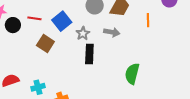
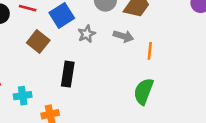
orange line: (148, 20) -> (150, 51), moved
black rectangle: (89, 54) -> (68, 74), moved

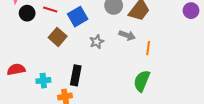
gray star: (87, 34) -> (97, 42), moved
black rectangle: (68, 74) -> (76, 75), moved

